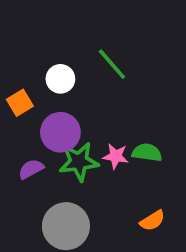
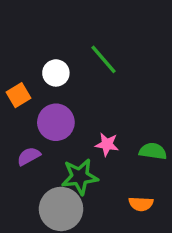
green semicircle: (147, 152) -> (153, 151), moved
green star: (79, 162) -> (80, 177), moved
orange semicircle: (152, 221) -> (141, 204), turned 35

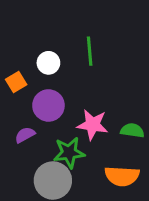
green line: (104, 59) -> (90, 51), turned 36
pink star: (107, 144) -> (93, 125), size x1.5
orange semicircle: (141, 204) -> (122, 176), size x1.6

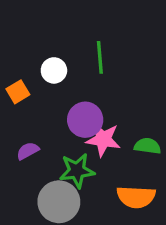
purple circle: (48, 105) -> (85, 120), moved

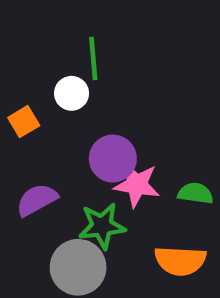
green line: (100, 57) -> (93, 59), moved
purple semicircle: (28, 151) -> (37, 200), size x1.4

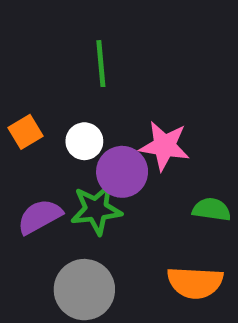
white circle: (72, 93) -> (84, 141), moved
pink star: (137, 185) -> (164, 146), moved
green star: (102, 226) -> (96, 210), moved

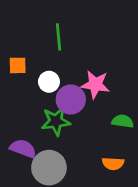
orange square: (26, 132) -> (18, 65), moved, turned 30
purple semicircle: (40, 217) -> (23, 149), moved, turned 50
orange semicircle: (195, 283) -> (113, 164), size x0.7

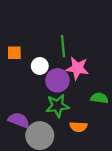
green line: (59, 37) -> (63, 46), moved
green star: (56, 121) -> (57, 106), moved
orange semicircle: (113, 164) -> (78, 127), moved

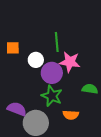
green star: (57, 106) -> (52, 96), turned 30

